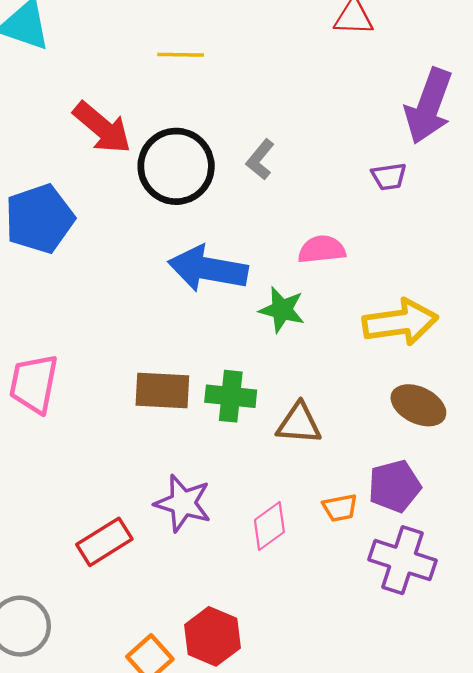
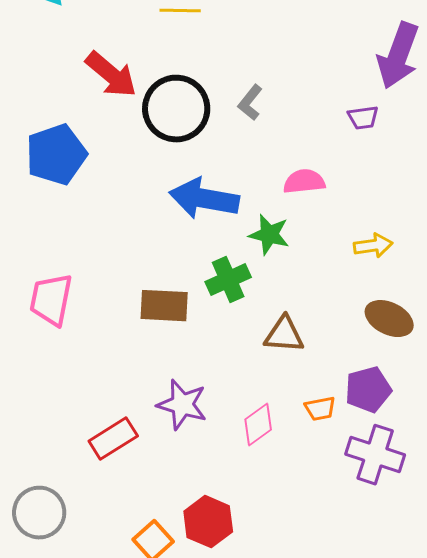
yellow arrow: (400, 322) -> (373, 246), size x0.6
green cross: (231, 396) -> (228, 280), moved, turned -30

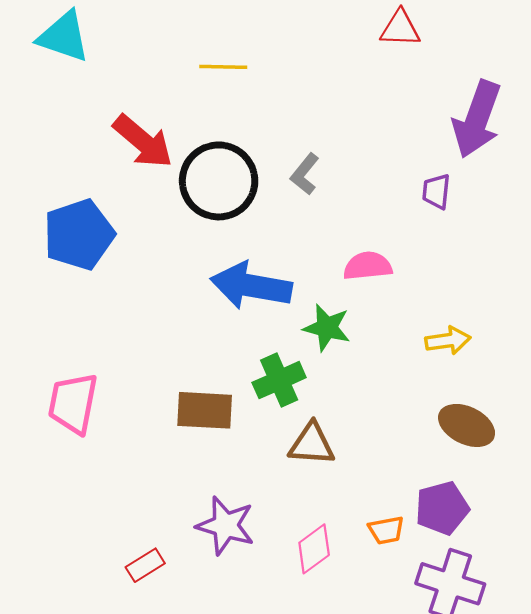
purple trapezoid: (363, 118) -> (436, 191), turned 104
brown triangle: (284, 335) -> (312, 444), moved
red rectangle: (113, 439) -> (145, 565), size x0.7

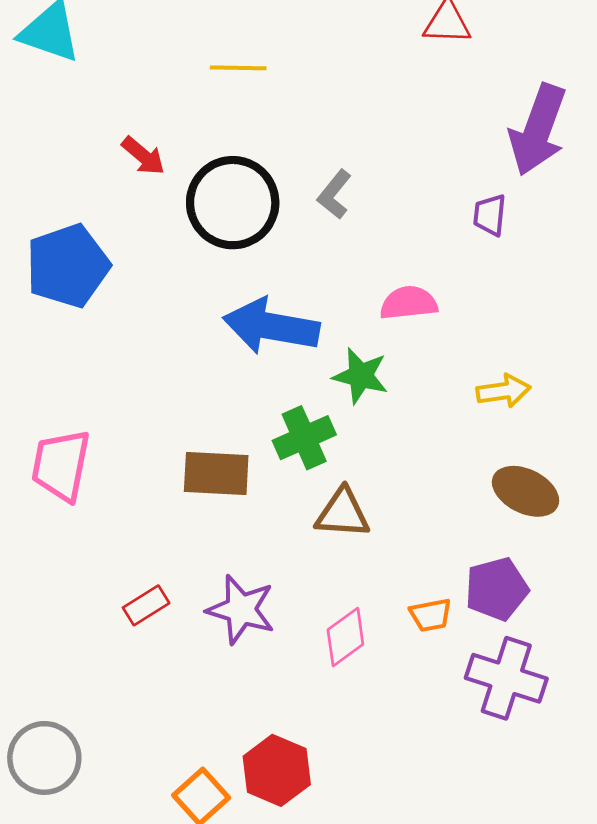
red arrow: (143, 141) -> (143, 156), size x0.6
red rectangle: (145, 565) -> (146, 605), moved

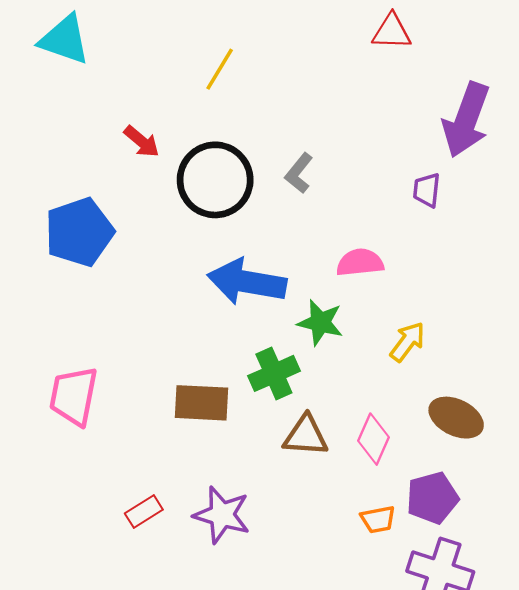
yellow line: (238, 68) -> (220, 69), turned -60
yellow arrow: (504, 391) -> (407, 342), moved, turned -45
pink diamond: (345, 637) -> (374, 439), moved, turned -30

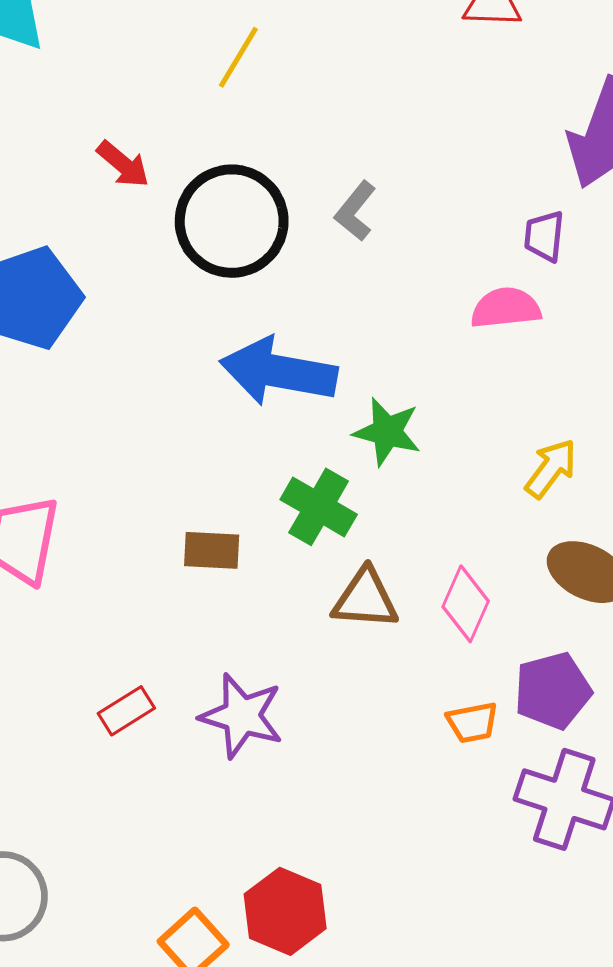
pink semicircle: (360, 263) -> (506, 308), moved
yellow arrow: (407, 342) -> (551, 468), moved
green cross: (274, 373) -> (319, 507), turned -36
brown rectangle: (202, 403) -> (212, 550), size x0.7

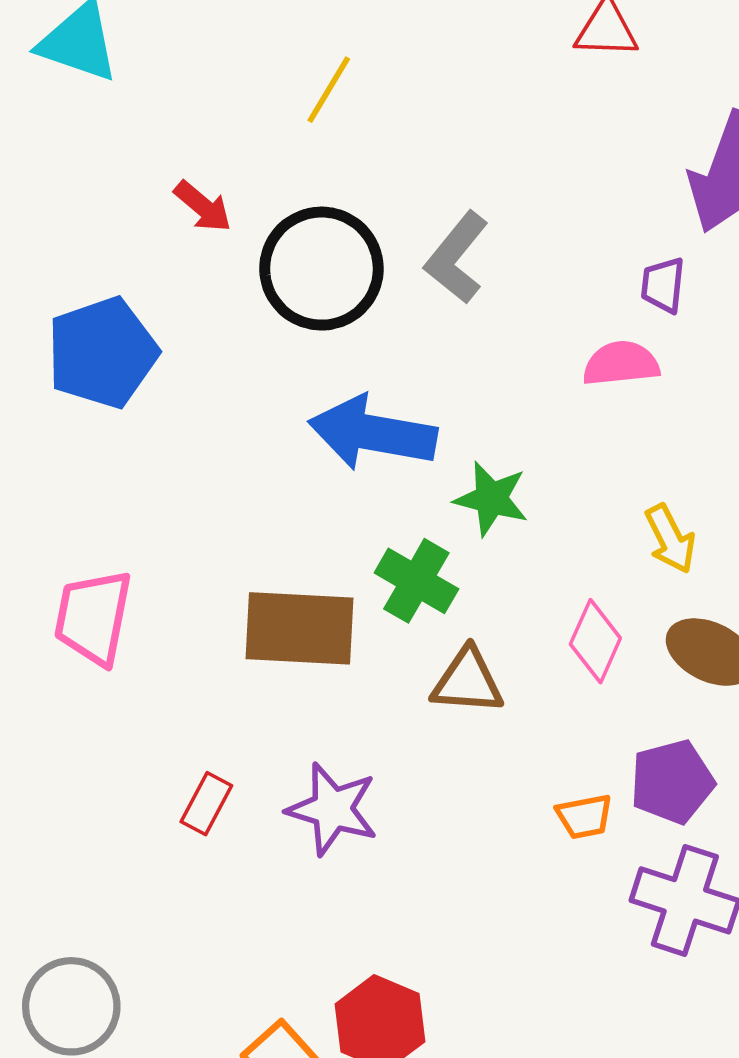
gray L-shape: (355, 211) -> (457, 258), size x1.4
yellow arrow: (551, 468) -> (670, 539), turned 116
brown rectangle: (212, 550) -> (300, 628), size x1.8
pink diamond: (466, 604) -> (595, 641), moved
red rectangle: (126, 711) -> (206, 804), turned -30

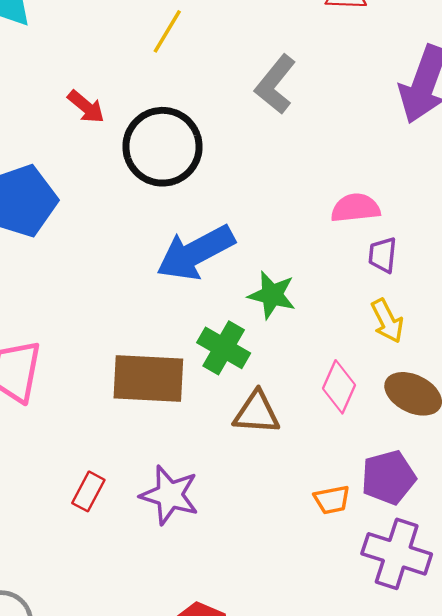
gray L-shape: (457, 258) -> (275, 84), moved
purple trapezoid: (663, 285) -> (383, 255), moved
blue arrow: (373, 433) -> (195, 253), turned -38

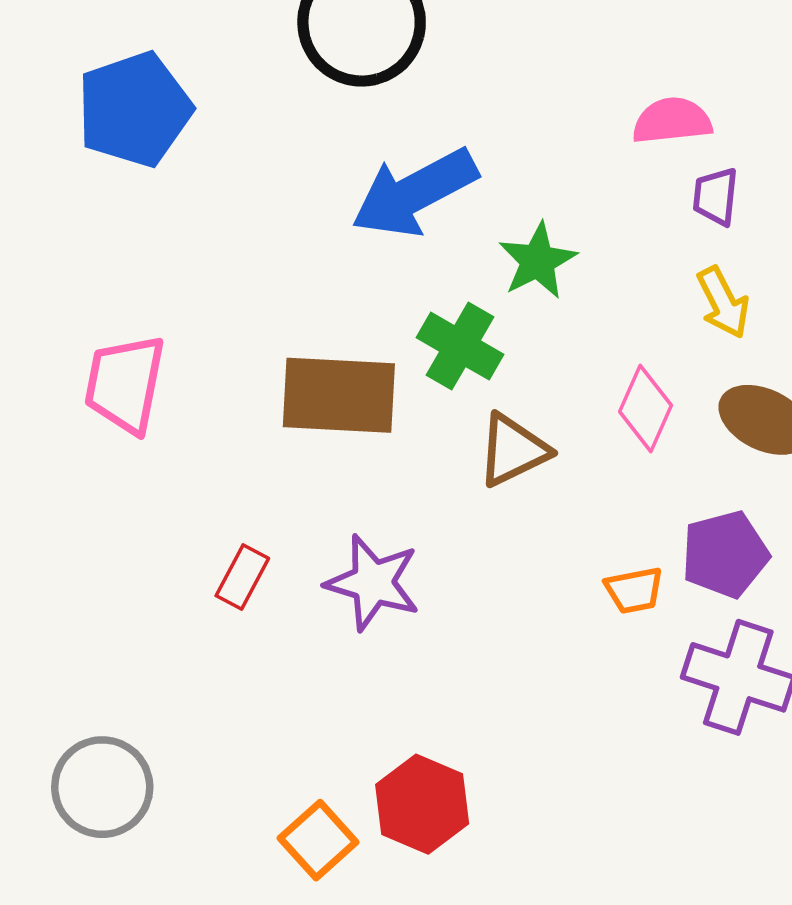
green star: (272, 295) -> (538, 261), turned 30
brown triangle: (257, 413) -> (513, 450), turned -30

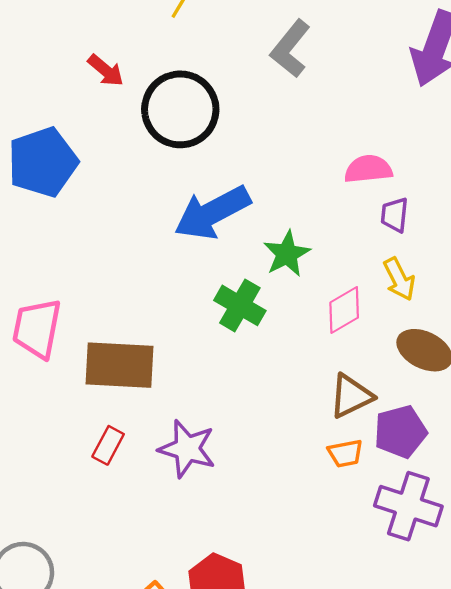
brown rectangle: (339, 395) -> (119, 365), moved
pink diamond: (646, 409) -> (344, 310), moved, turned 36
brown triangle: (513, 450) -> (351, 396), moved

